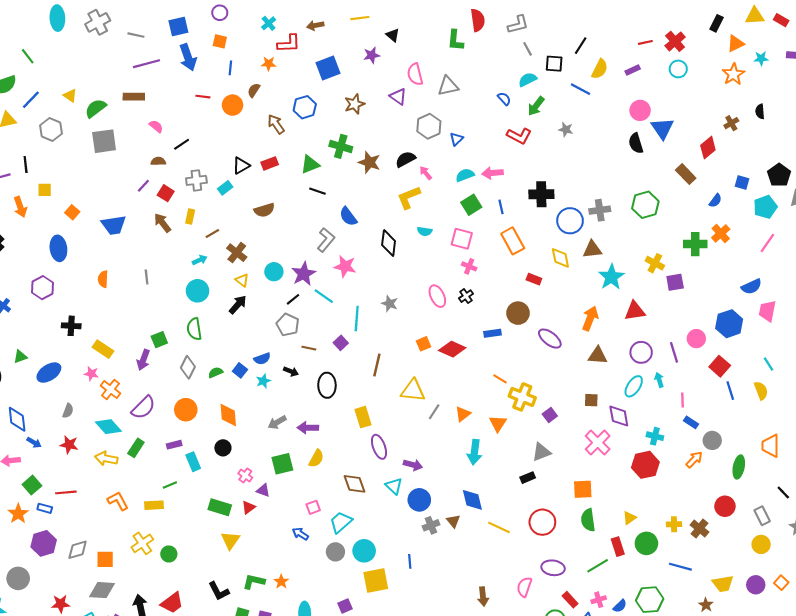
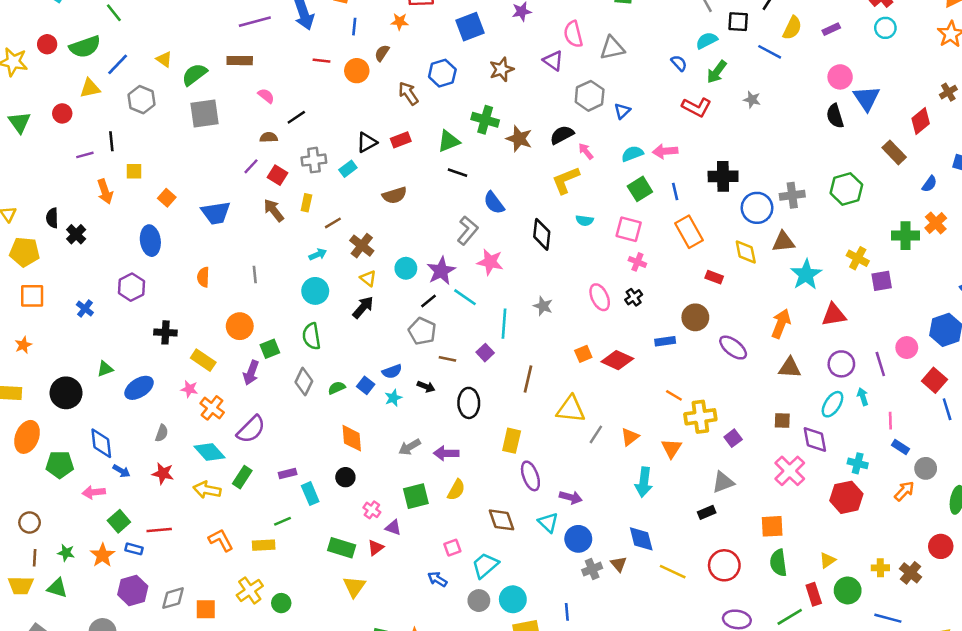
yellow cross: (522, 397) -> (700, 417), turned -30
orange circle: (186, 410) -> (240, 326), moved
yellow rectangle: (363, 417) -> (512, 441), turned 30

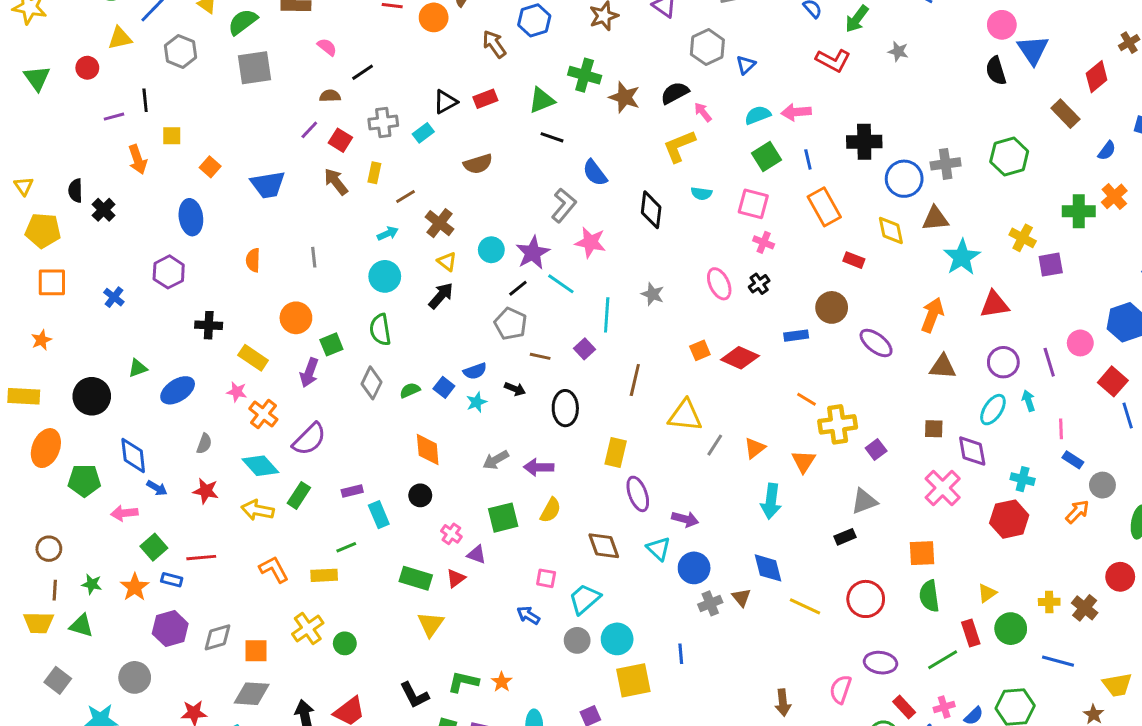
pink square: (452, 548) -> (546, 578), turned 30

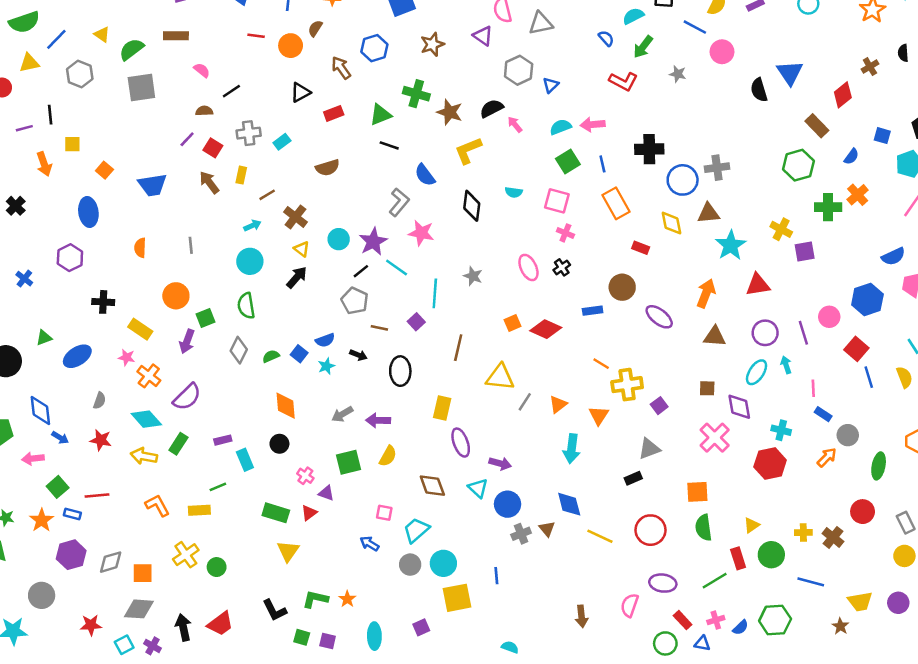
pink circle: (1002, 25) -> (722, 52), moved
black triangle: (445, 102) -> (300, 92), moved
yellow L-shape: (679, 146) -> (468, 150), moved
green hexagon: (1009, 157) -> (798, 165), moved

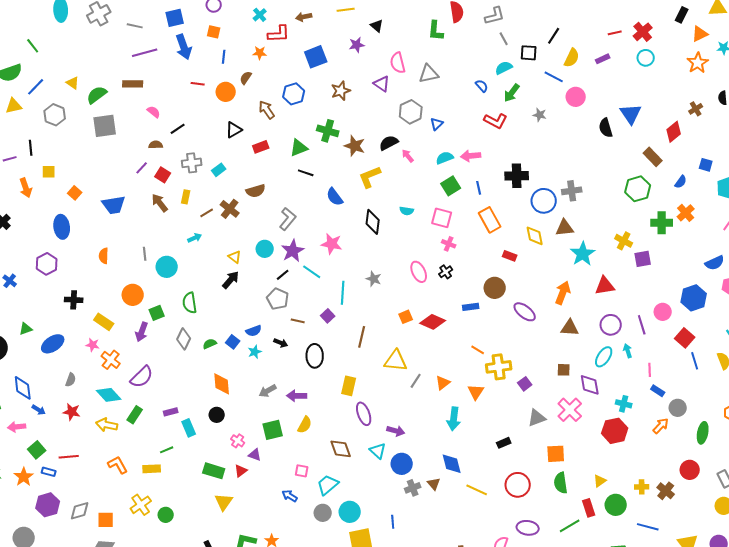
gray L-shape: (399, 202) -> (288, 219), moved
brown cross: (295, 217) -> (230, 209), moved
cyan circle: (250, 261) -> (167, 267), moved
gray triangle: (649, 449) -> (537, 418), moved

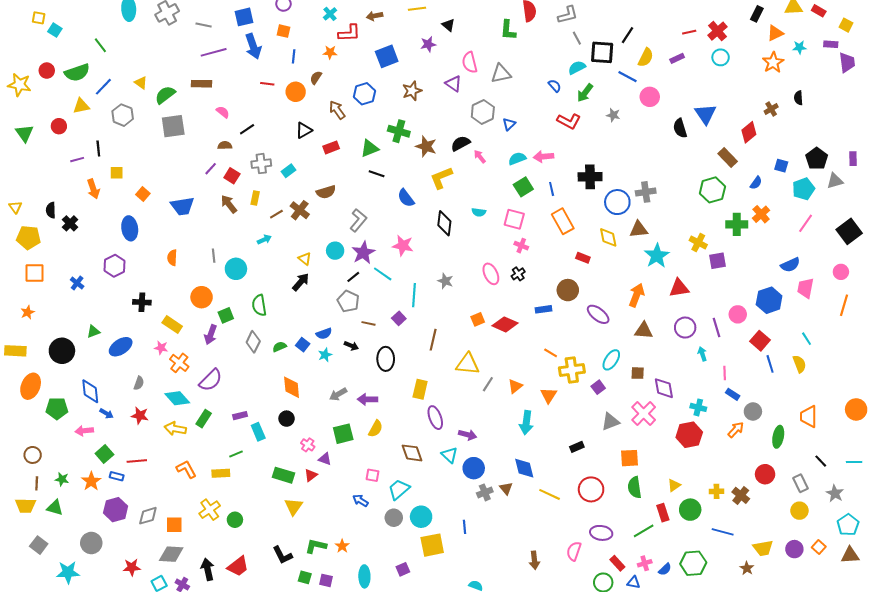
black square: (529, 53) -> (602, 52), size x1.4
cyan ellipse: (604, 357) -> (611, 360), moved

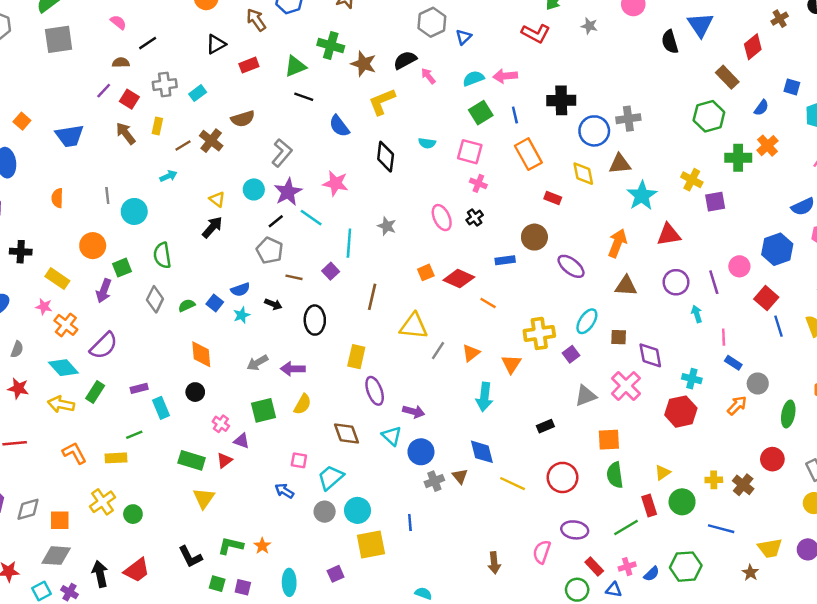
orange line: (551, 353) -> (488, 303), moved

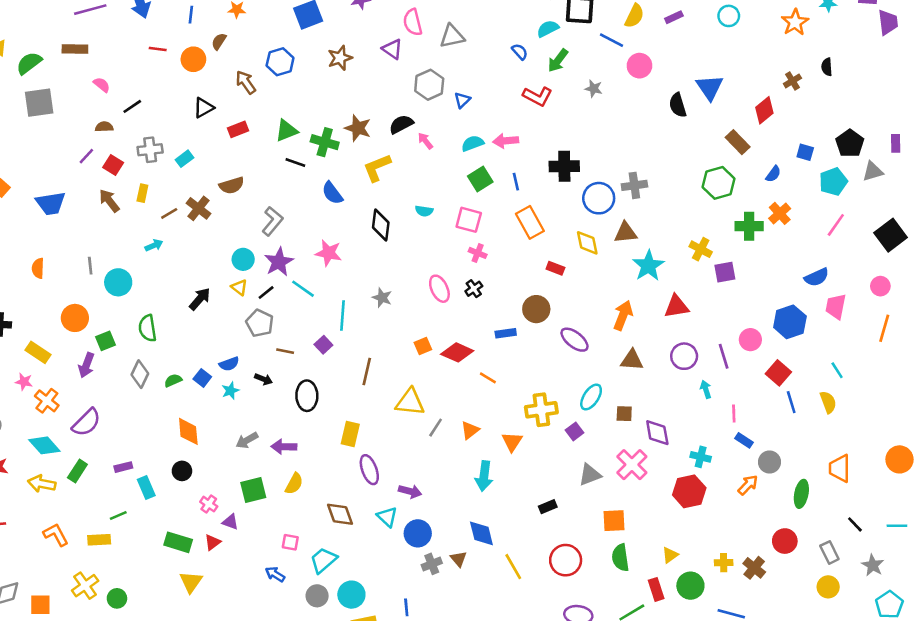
green cross: (331, 45) -> (325, 142), moved
yellow triangle: (217, 199) -> (239, 287), moved
yellow line: (512, 484) -> (513, 567), turned 35

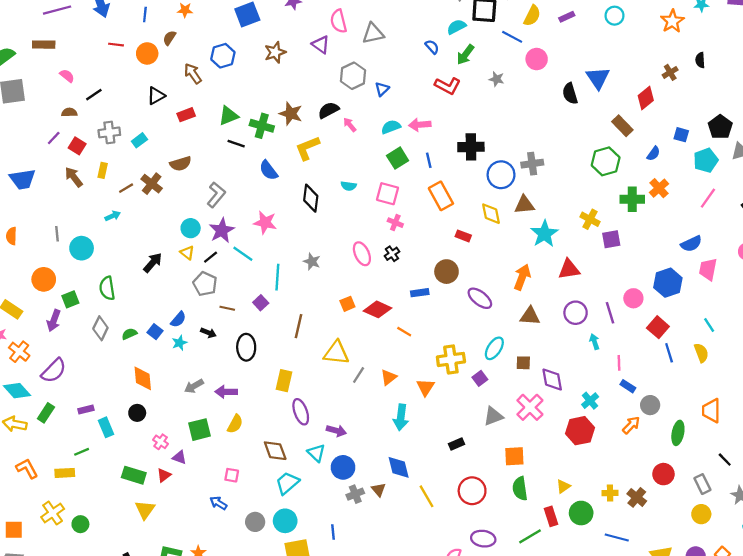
blue semicircle: (229, 364) -> (178, 319), turned -30
cyan cross: (701, 457) -> (590, 401), turned 36
cyan trapezoid: (323, 560) -> (287, 483), moved

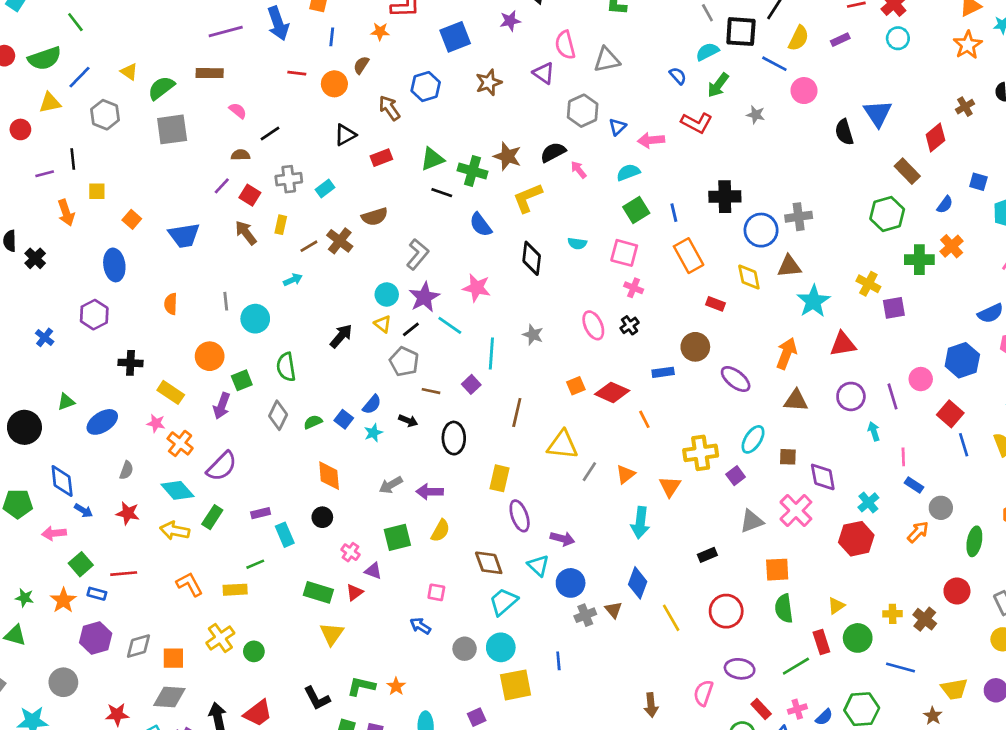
pink arrow: (420, 125) -> (651, 140), moved
orange line: (404, 332) -> (644, 419), turned 32
blue diamond: (399, 467) -> (638, 583), turned 35

